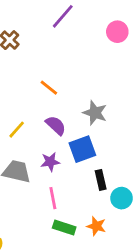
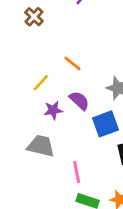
yellow line: (17, 130) -> (41, 83), moved
purple star: (50, 162) -> (53, 110), moved

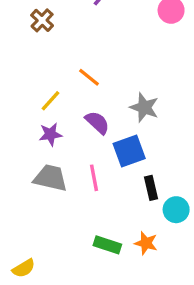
purple star: (53, 110) -> (50, 134), moved
pink line: (77, 172) -> (94, 178), moved

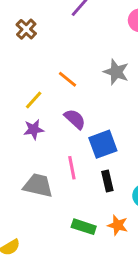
gray star: (144, 107) -> (116, 72), moved
gray trapezoid: (50, 178) -> (38, 185), moved
black rectangle: (151, 188) -> (107, 181), moved

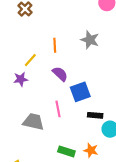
orange line: (68, 79) -> (55, 45), turned 48
purple star: (34, 129) -> (21, 79), moved
black rectangle: (107, 181) -> (95, 115), moved, turned -72

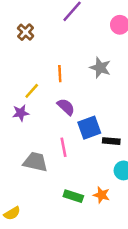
black rectangle: (95, 115) -> (111, 141), moved

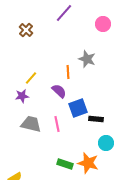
orange line: (60, 74) -> (68, 72), moved
gray trapezoid: (35, 162) -> (31, 124), moved
orange star: (101, 195) -> (88, 163), size x1.5

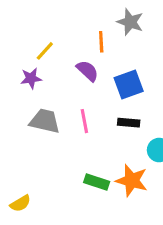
blue square: (78, 108) -> (129, 84), moved
black rectangle: (96, 119) -> (129, 123), moved

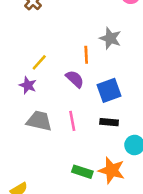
purple star: (31, 78) -> (28, 85), turned 30

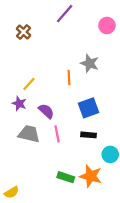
purple semicircle: (75, 79) -> (46, 111), moved

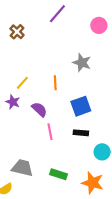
orange line: (69, 77) -> (55, 83), moved
gray trapezoid: (29, 134) -> (22, 168), moved
orange star: (91, 176) -> (93, 183), moved

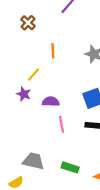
orange line: (55, 83) -> (53, 51), moved
purple semicircle: (39, 109) -> (51, 102), turned -42

